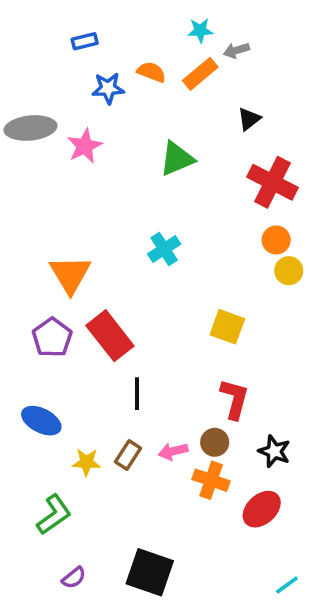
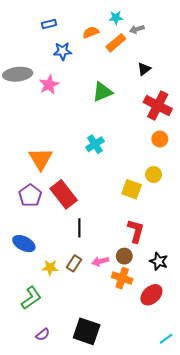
orange semicircle: (151, 72) -> (91, 32), moved, turned -42
yellow circle: (289, 271) -> (154, 175), moved

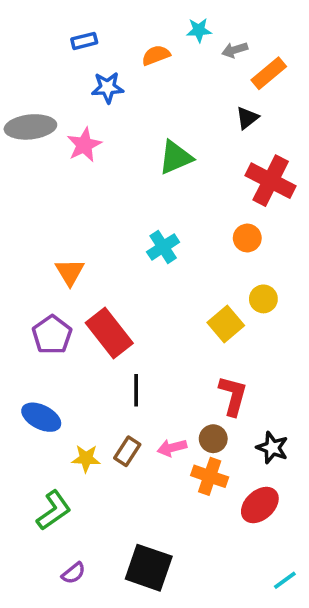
orange rectangle: (116, 43) -> (269, 73), moved
orange circle: (160, 139) -> (247, 238), moved
orange triangle: (41, 159) -> (70, 272), size x0.7
yellow square: (132, 189) -> (226, 324), turned 30

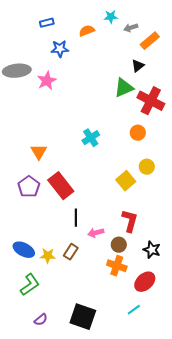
green triangle: (176, 157) -> (124, 88), moved
blue ellipse: (41, 417) -> (24, 250), moved
pink arrow: (172, 448) -> (96, 233), moved
cyan line: (285, 580) -> (134, 310), moved

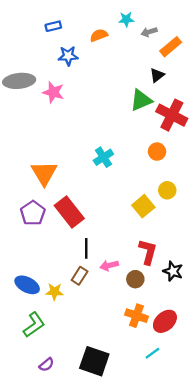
pink star: (47, 81) -> (53, 92), turned -30
orange triangle: (39, 152) -> (44, 173), size x1.4
black star: (152, 250) -> (173, 271), moved
brown rectangle: (71, 252) -> (80, 276), moved
orange cross: (117, 266) -> (136, 316), moved

